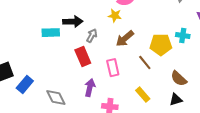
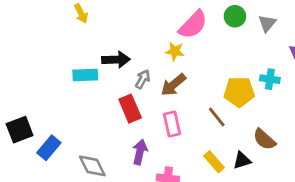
brown arrow: (125, 39) -> (173, 85), moved
black triangle: (176, 100) -> (242, 160), moved

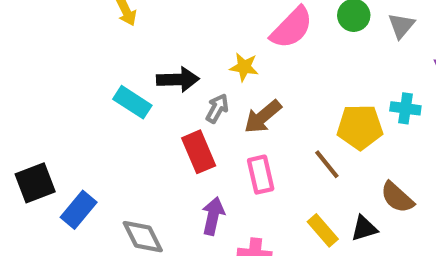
yellow star: (175, 51) -> (244, 67), moved
cyan rectangle: (85, 75) -> (132, 102), turned 35

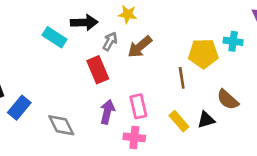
brown line: (327, 164) -> (182, 78), turned 30
pink rectangle: (261, 175) -> (138, 106), moved

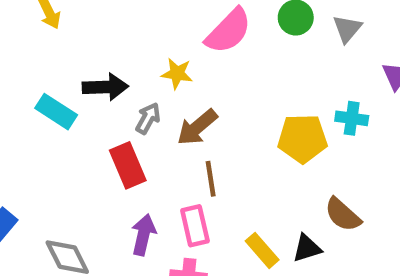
brown line: (182, 78) -> (211, 179), moved

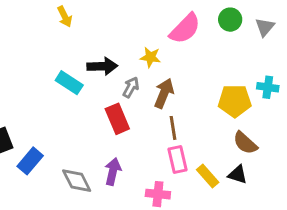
brown arrow: (197, 127) -> (164, 93), turned 152
brown semicircle: (343, 215) -> (245, 143), moved
pink rectangle: (195, 226) -> (178, 159), moved
purple arrow: (143, 235) -> (113, 172), moved
black triangle: (307, 248) -> (238, 175), turned 35

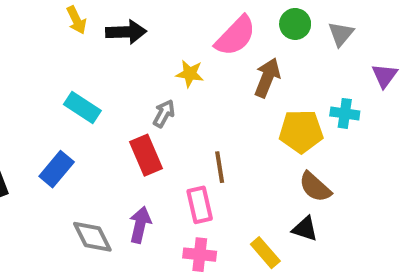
black arrow: (102, 66) -> (126, 32), moved
brown arrow: (164, 93) -> (267, 78), moved
pink rectangle: (178, 159) -> (200, 205), moved
blue rectangle: (30, 161) -> (57, 169), moved
yellow rectangle: (208, 176) -> (265, 253), moved

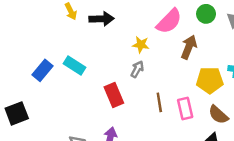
gray arrow: (164, 113) -> (137, 69), moved
blue rectangle: (57, 169) -> (43, 70), moved
pink rectangle: (200, 205) -> (185, 109), moved

